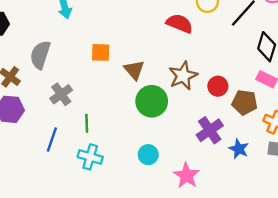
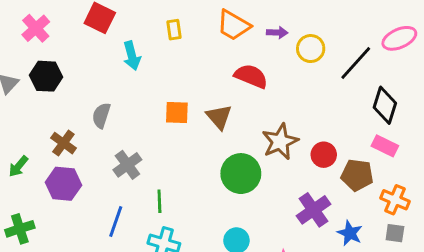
red semicircle: (180, 23) -> (251, 76), moved
gray semicircle: (40, 55) -> (101, 115), size x0.7
brown triangle: (134, 70) -> (219, 117), moved

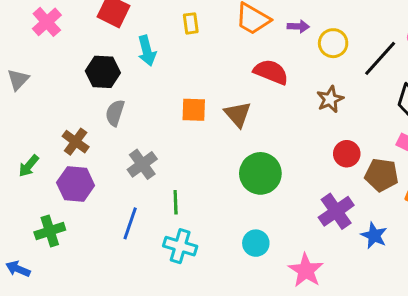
black hexagon: (46, 76) -> (103, 72), moved
brown star: (280, 142) -> (330, 99), moved, size x0.7
green cross: (20, 229) -> (50, 231), moved

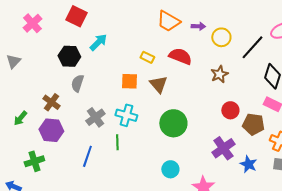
yellow rectangle: (191, 23) -> (147, 57), moved, turned -56
cyan arrow: (147, 51) -> (98, 42), turned -120
cyan cross: (180, 246) -> (126, 115), moved

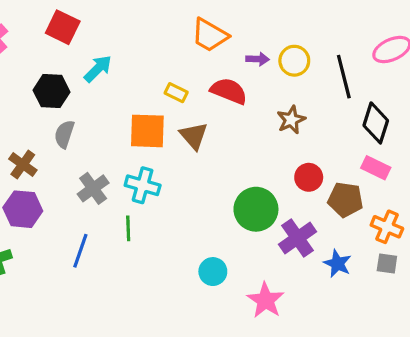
purple arrow: (198, 26) -> (258, 59), moved
black line: (252, 47) -> (344, 77), turned -56
orange square: (129, 81) -> (147, 131), size x1.4
green circle: (173, 123) -> (256, 209), moved

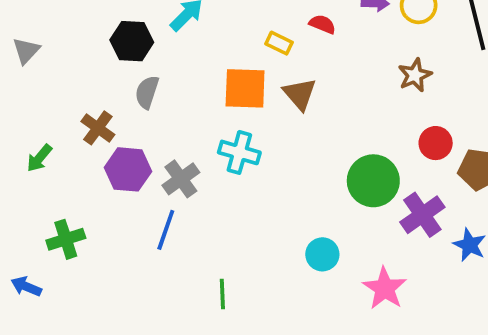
red semicircle: (229, 91) -> (322, 24), moved, size x0.6
gray cross: (93, 188) -> (181, 179), moved
purple hexagon: (23, 209) -> (128, 169), moved
green line: (128, 228) -> (222, 294), moved

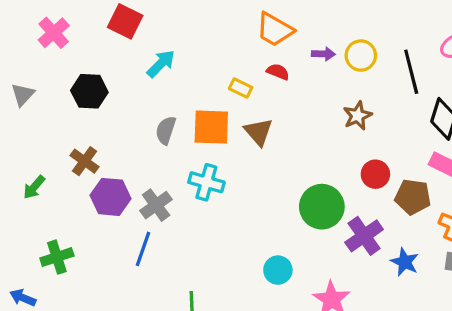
black hexagon: (132, 41) -> (89, 91), moved
gray semicircle: (147, 92) -> (166, 130), moved

